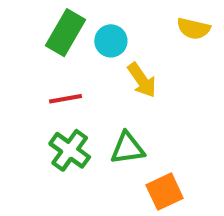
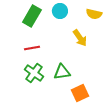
cyan circle: (111, 41) -> (60, 11), moved
yellow arrow: (142, 80) -> (80, 38), moved

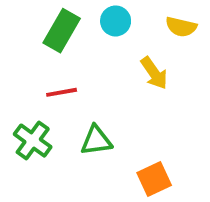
green triangle: (62, 72) -> (96, 141), moved
green cross: (34, 73) -> (33, 141), moved

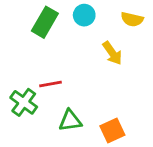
red line: (62, 92) -> (50, 84), moved
green triangle: (96, 141) -> (70, 121), moved

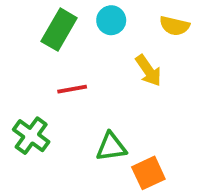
red line: (50, 84) -> (72, 89), moved
green triangle: (70, 121) -> (111, 147), moved

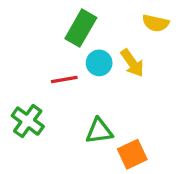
cyan circle: (111, 20) -> (99, 63), moved
green rectangle: (59, 30) -> (81, 28), moved

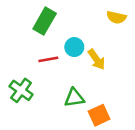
green rectangle: (81, 28) -> (45, 21), moved
yellow arrow: (132, 63) -> (97, 59), moved

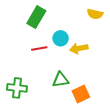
yellow arrow: (97, 59) -> (79, 48), turned 114
green cross: (21, 90) -> (17, 88), moved, turned -30

